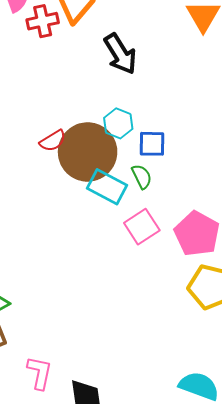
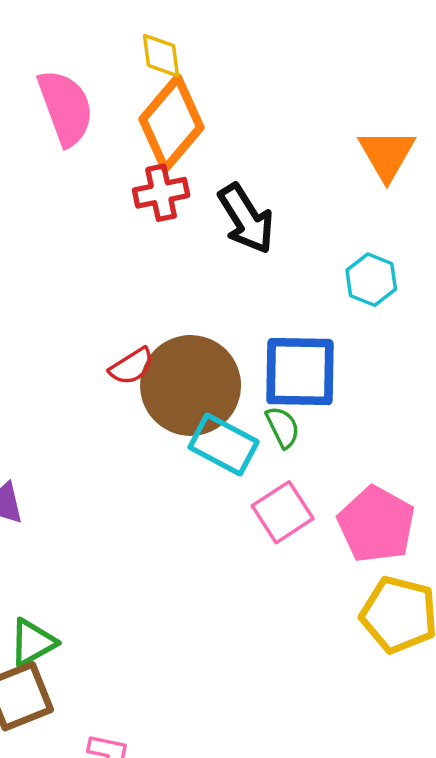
red cross: (43, 21) -> (161, 193), moved
cyan hexagon: (118, 123) -> (371, 280), moved
blue square: (152, 144) -> (300, 372), size x1.6

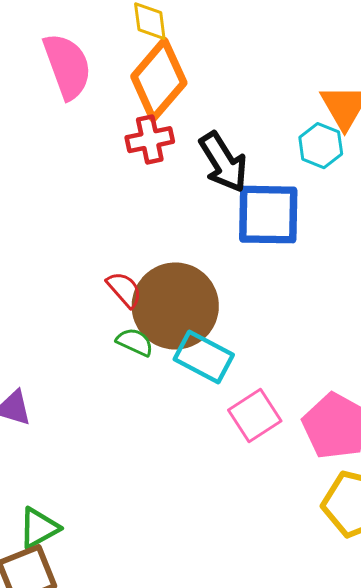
cyan hexagon: (371, 280) -> (321, 146), moved
red semicircle: (132, 366) -> (124, 290), turned -99
blue square: (300, 372) -> (268, 215), moved
green semicircle: (283, 427) -> (135, 342), moved, turned -39

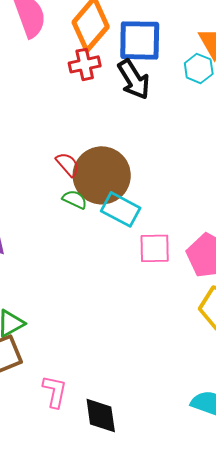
blue square: (268, 215) -> (140, 40), moved
pink square: (255, 415) -> (155, 248), turned 32

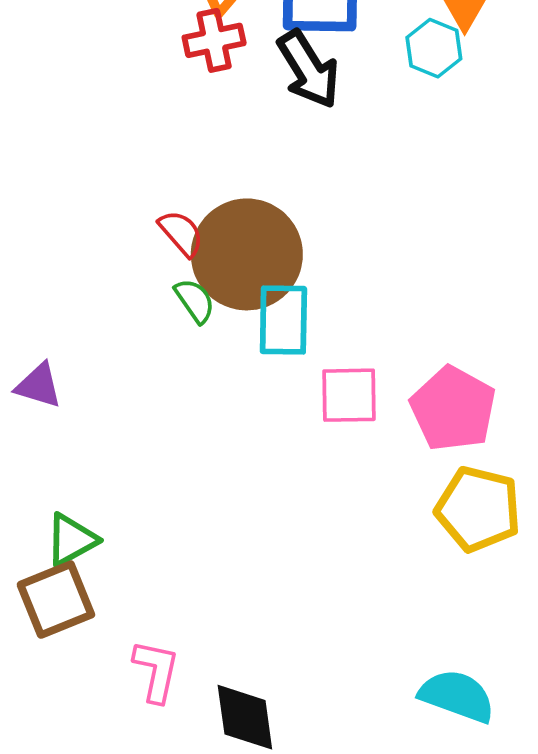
green semicircle: (75, 199) -> (195, 301), turned 30
cyan rectangle: (121, 209) -> (283, 320), turned 63

